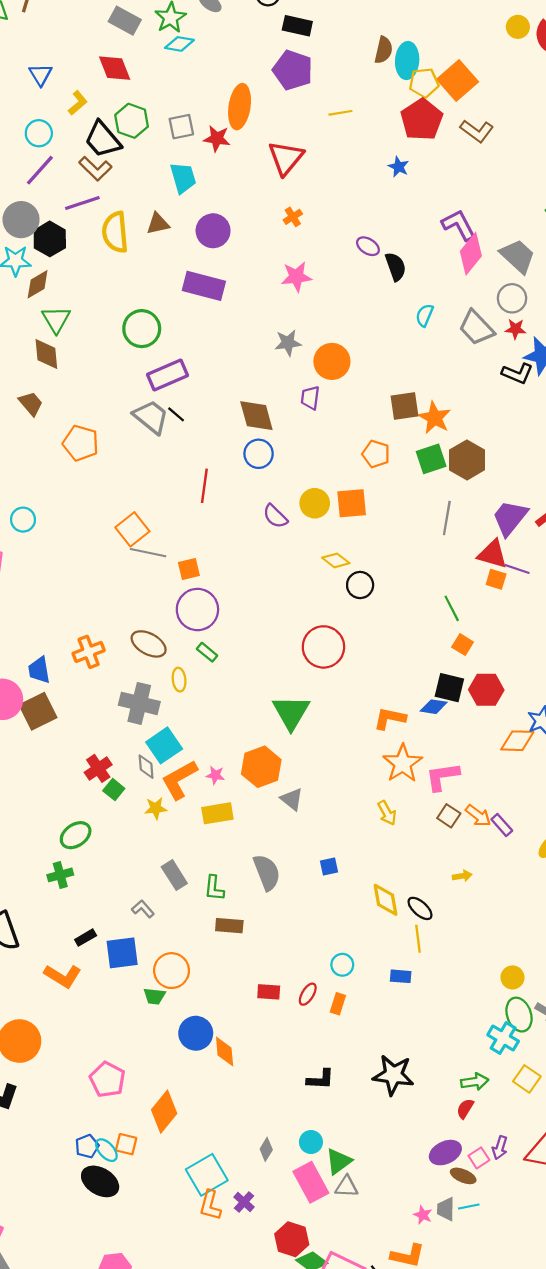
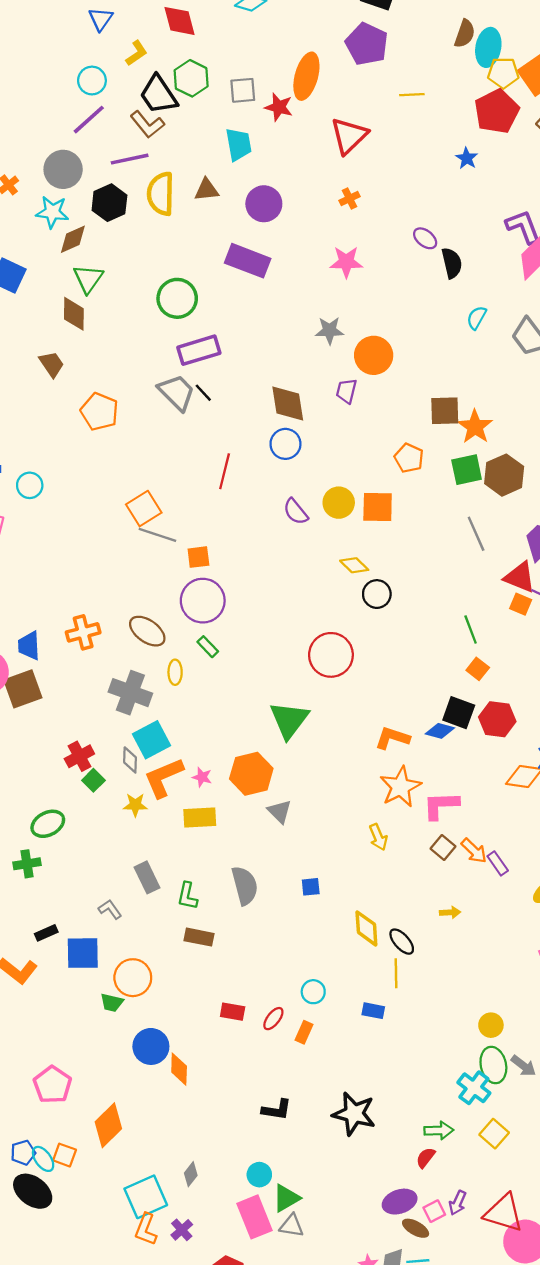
black hexagon: (50, 239) -> (109, 203), moved
gray line: (447, 518) -> (476, 534), turned -40
gray diamond: (266, 1149) -> (191, 1174), moved

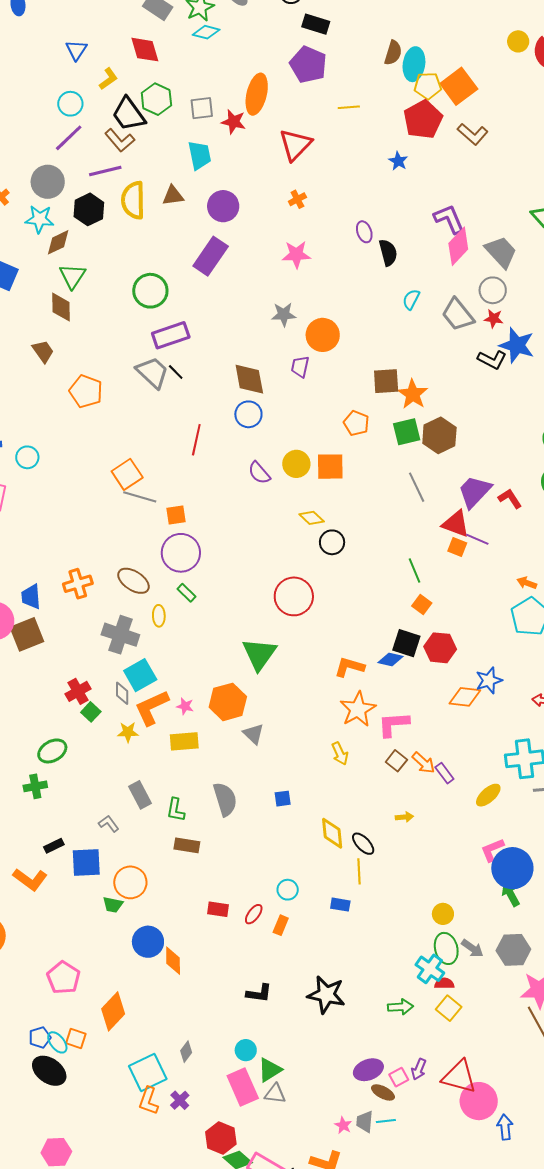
purple ellipse: (425, 238) -> (364, 232), turned 35
purple rectangle: (248, 261) -> (211, 256), turned -75
red semicircle: (426, 1158) -> (444, 984), moved, turned 54

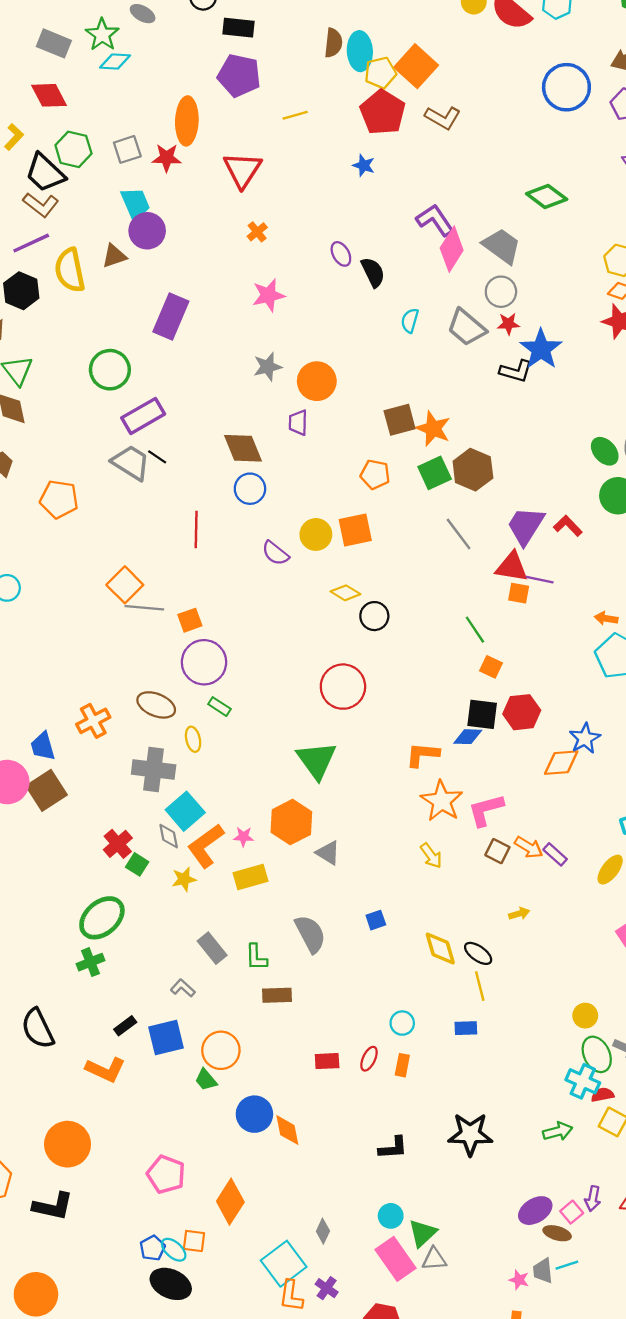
purple circle: (223, 206) -> (147, 231), moved
blue star: (517, 345) -> (541, 349), turned 30
green ellipse: (52, 751) -> (102, 918), size x1.4
green trapezoid: (113, 905) -> (206, 1080), turned 50

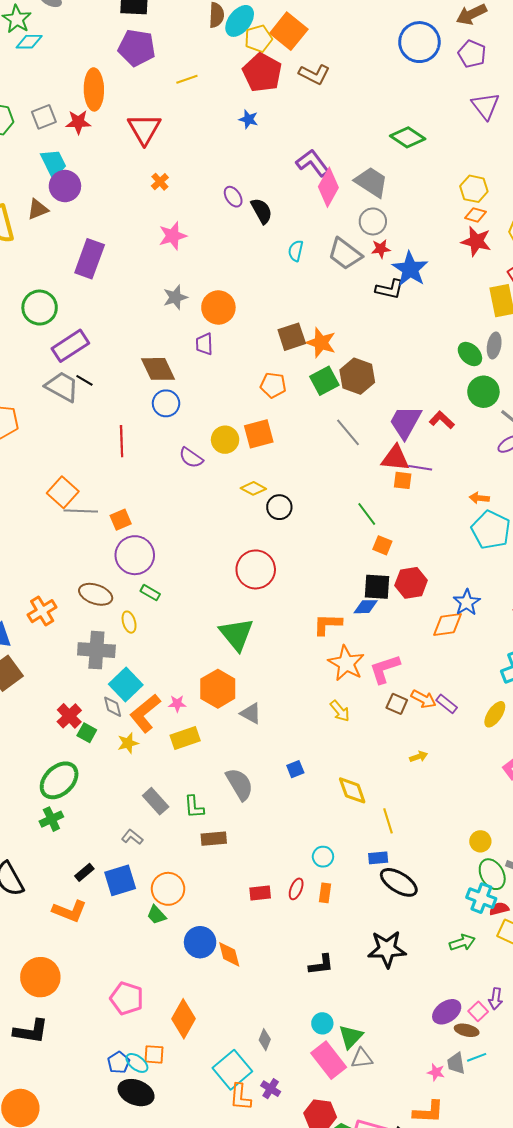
cyan ellipse: (360, 51) -> (240, 21), turned 44
black ellipse: (478, 953) -> (399, 882), moved, size x1.5

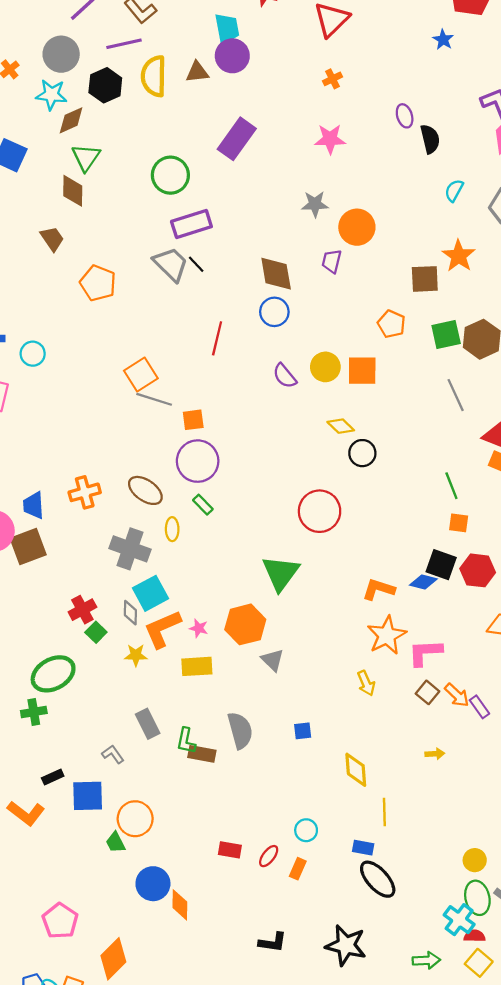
orange star: (321, 343) -> (459, 256), moved
orange square: (382, 545) -> (459, 523), turned -30
brown rectangle: (214, 839) -> (202, 754), moved

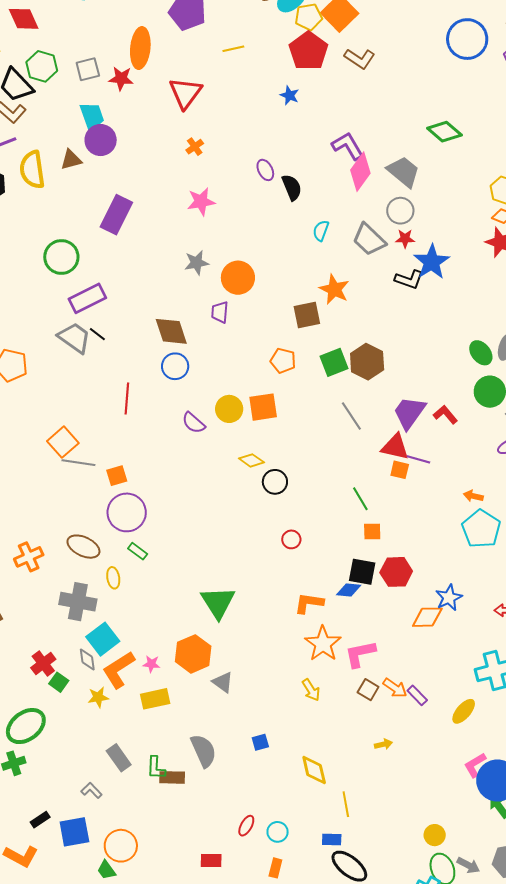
red circle: (320, 511) -> (291, 539), moved, size x0.5
red ellipse: (269, 856) -> (246, 826), moved

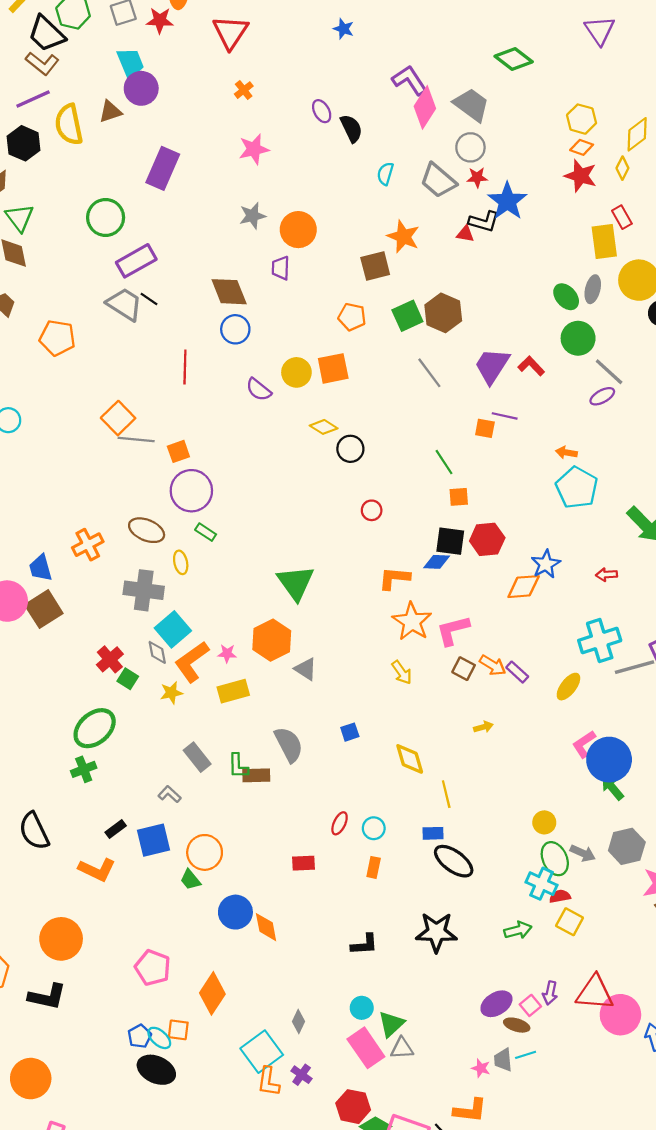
red triangle: (395, 447) -> (465, 234), moved, size x0.6

